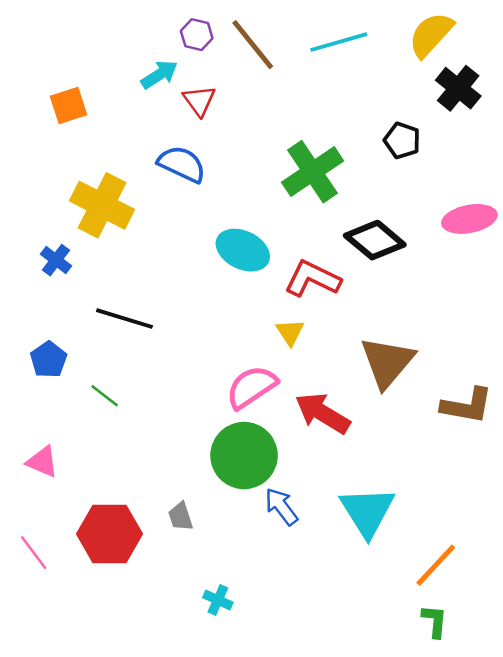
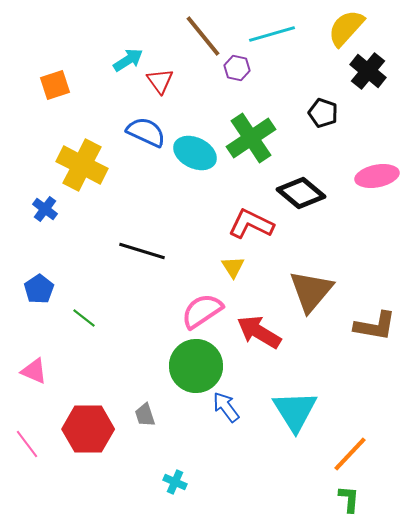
purple hexagon: (197, 35) -> (237, 68), moved
cyan ellipse: (243, 250) -> (195, 153), moved
black line: (124, 319) -> (142, 251), moved

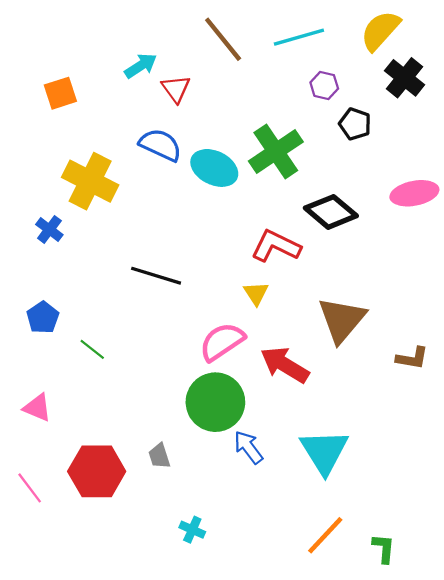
purple hexagon: (237, 68) -> (324, 86), moved
brown L-shape: (375, 326) -> (412, 358), size x0.7
orange line: (350, 454) -> (325, 535), moved

